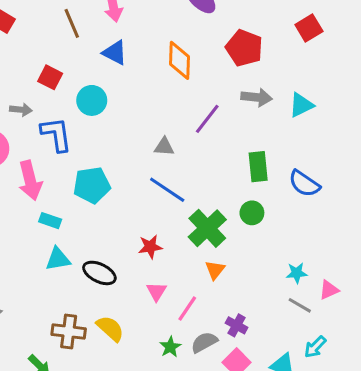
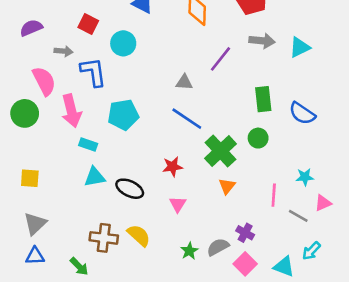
cyan star: (297, 273) -> (305, 177), moved
pink line: (187, 308) -> (274, 195), moved, turned -30

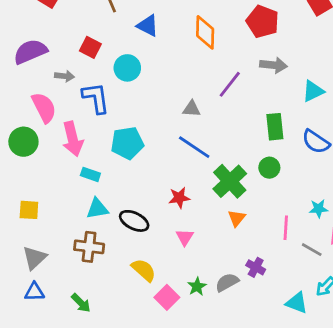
purple semicircle: (31, 28) -> (30, 52), size x1.4
cyan triangle: (300, 47) -> (313, 91), moved
brown cross: (104, 238) -> (89, 247), moved
pink square: (245, 264) -> (167, 297), moved

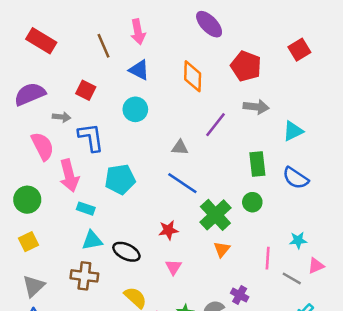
cyan circle: (127, 68) -> (135, 109), moved
green circle: (23, 142) -> (27, 200), moved
yellow square: (29, 210) -> (29, 242), turned -30

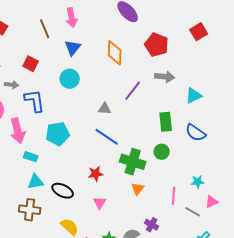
blue triangle: (139, 70) -> (73, 48), turned 42
green cross: (215, 215) -> (133, 162), turned -30

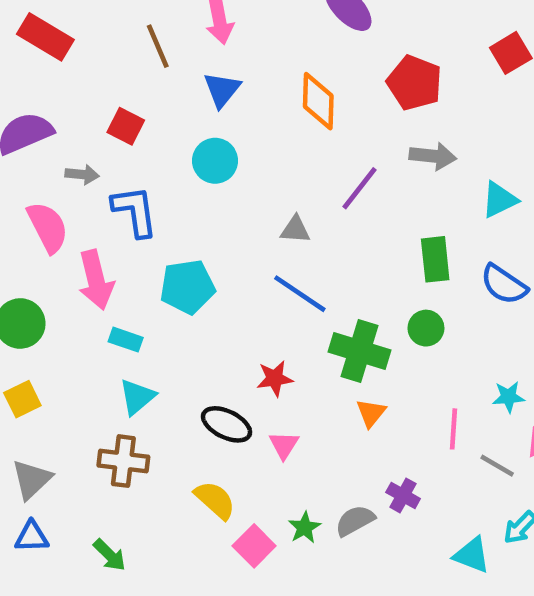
cyan triangle: (36, 182) -> (137, 397), turned -30
black ellipse: (63, 191) -> (227, 424), moved

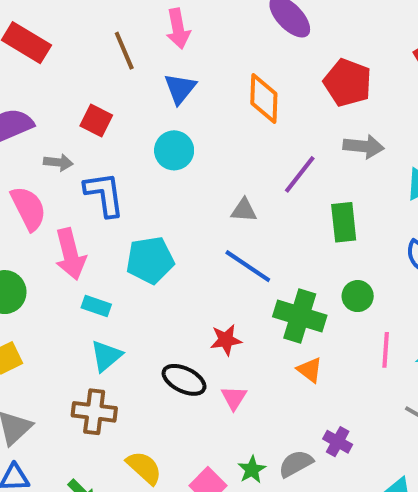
green rectangle: (435, 259) -> (344, 222), moved
orange triangle: (371, 413) -> (310, 370), turned -32
pink line: (453, 429) -> (386, 350), moved
yellow semicircle: (215, 500) -> (144, 468), moved

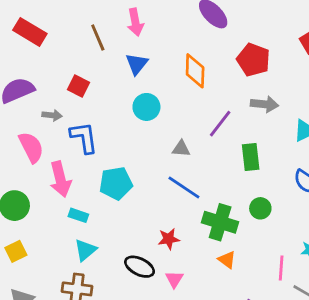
cyan circle: (174, 150) -> (146, 107), moved
pink line: (386, 350) -> (281, 268), moved

